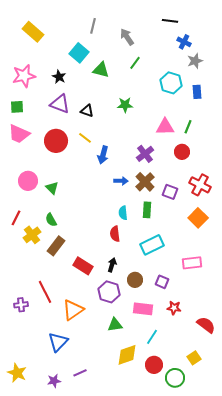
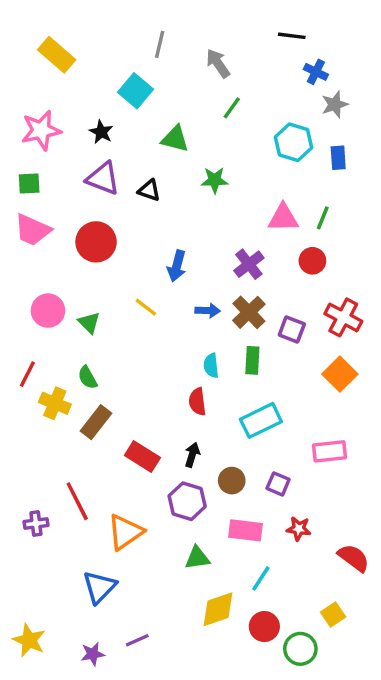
green triangle: (101, 70) -> (175, 139), moved
yellow line: (85, 138) -> (146, 307), moved
yellow cross: (32, 235) -> (55, 403), turned -30

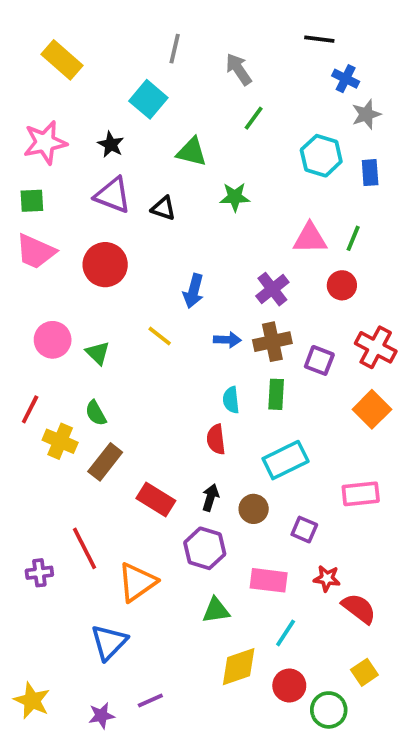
brown cross: (249, 312) -> (272, 342), turned 32
brown circle: (232, 481) -> (254, 509), moved
red semicircle: (354, 558) -> (359, 608), moved

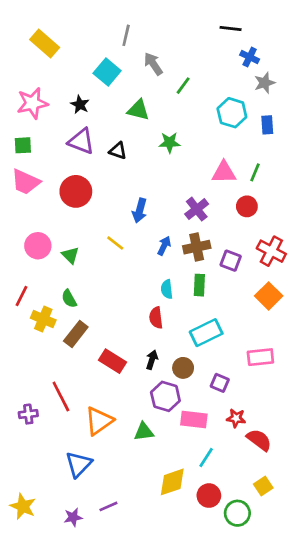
gray arrow: (239, 69) -> (153, 64), moved
blue arrow: (227, 340) -> (164, 246), turned -66
purple hexagon: (205, 548) -> (165, 396), moved
green triangle: (216, 610) -> (144, 432), moved

